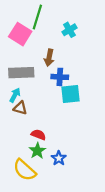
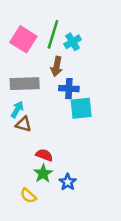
green line: (37, 17) -> (53, 34), moved
cyan cross: (69, 30) -> (73, 42), moved
yellow semicircle: (24, 170) -> (28, 196), size x0.6

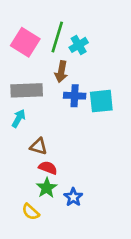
cyan square: (81, 108) -> (101, 101), moved
brown triangle: (23, 124) -> (39, 146), moved

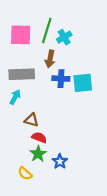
pink square: (25, 42) -> (21, 35), turned -30

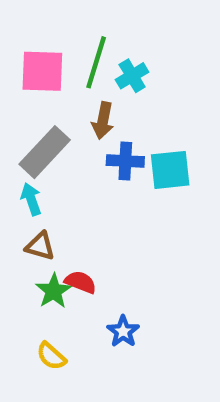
gray rectangle: (22, 74) -> (45, 152), turned -45
cyan arrow: (15, 97) -> (31, 199), turned -48
brown triangle: (31, 120) -> (40, 246), moved
green star: (38, 154) -> (54, 291), moved

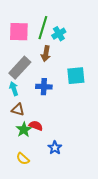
blue cross: (125, 161) -> (44, 87), moved

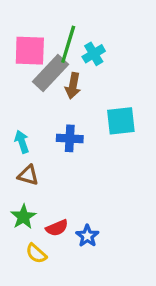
gray rectangle: (20, 68) -> (51, 73), moved
red semicircle: (36, 126) -> (57, 228), moved, turned 136
green star: (24, 130) -> (23, 217), moved

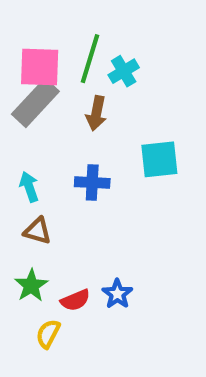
gray rectangle: (51, 73) -> (35, 103), moved
blue star: (87, 236) -> (117, 294), moved
yellow semicircle: (36, 253) -> (48, 334), turned 75

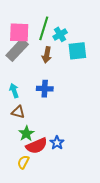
cyan square: (159, 159) -> (77, 51), moved
green star: (31, 285) -> (26, 134), moved
red semicircle: (75, 300) -> (37, 146), size x1.5

